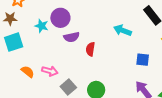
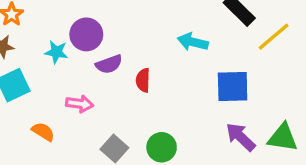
blue square: (143, 60) -> (233, 86), size x1.5
pink arrow: (50, 71) -> (80, 104), moved

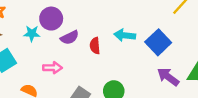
cyan arrow: (193, 42) -> (125, 35), moved
blue square: (233, 86) -> (158, 42), turned -35

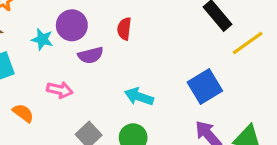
cyan arrow: (125, 35) -> (139, 97), moved
red semicircle: (95, 46) -> (124, 29), moved

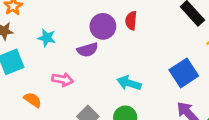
purple circle: (72, 25) -> (103, 26), moved
red semicircle: (124, 29) -> (131, 21), moved

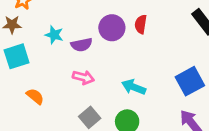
purple semicircle: (87, 50) -> (82, 45), moved
pink arrow: (63, 80) -> (83, 77), moved

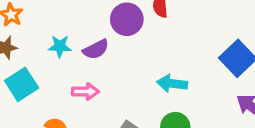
pink arrow: (83, 77) -> (85, 92), moved

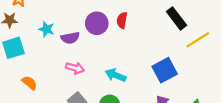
pink arrow: (85, 92) -> (75, 68), moved

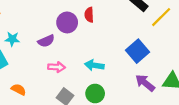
cyan star: (46, 29) -> (12, 39), moved

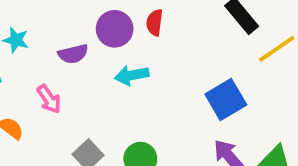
cyan arrow: (94, 65) -> (132, 75), moved, turned -30
pink arrow: (56, 67) -> (49, 99), moved, turned 42

